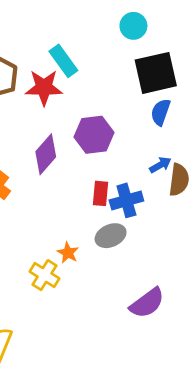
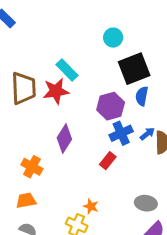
purple hexagon: (94, 135) -> (111, 106), moved
red rectangle: (100, 193) -> (108, 161), turned 42
blue cross: (126, 200) -> (121, 133), moved
gray ellipse: (111, 236) -> (146, 203), moved, turned 40

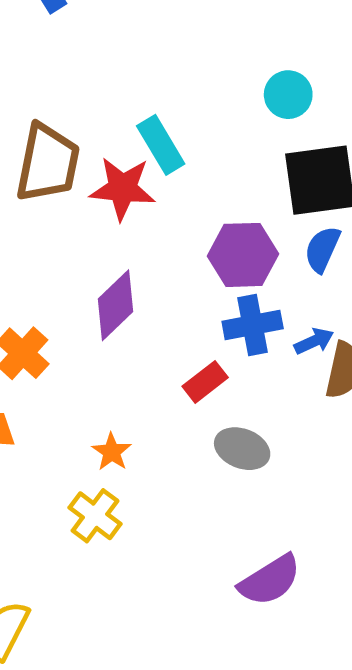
gray ellipse: (146, 203) -> (242, 449), moved
orange star: (91, 206) -> (112, 452), moved

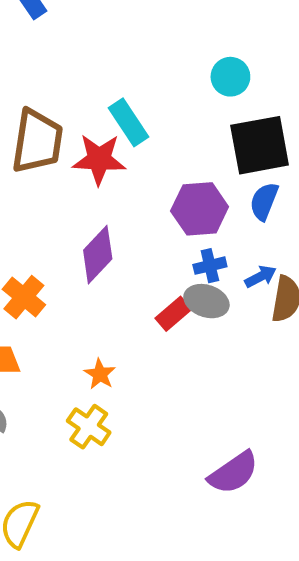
blue cross: (253, 325) -> (210, 266), size x0.7
gray ellipse: (242, 449) -> (206, 301), moved

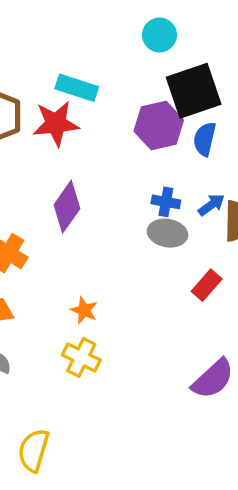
cyan rectangle: (129, 122) -> (77, 88), turned -30
purple hexagon: (200, 209) -> (159, 126), moved
blue cross: (210, 266) -> (166, 202), turned 32
red rectangle: (173, 314) -> (207, 285), moved

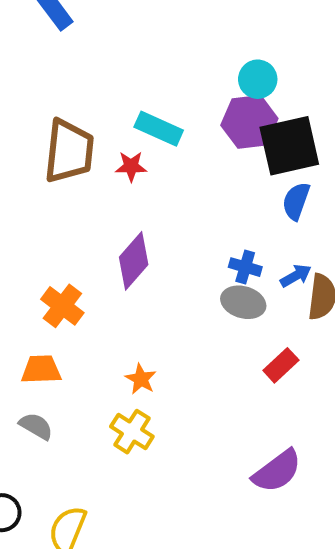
red star: (56, 124) -> (131, 166), size x0.6
purple hexagon: (159, 126) -> (249, 122), moved

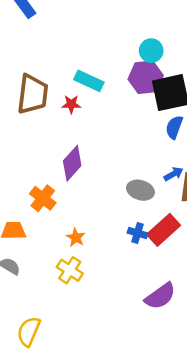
blue cross: (245, 267) -> (138, 233), moved
orange cross: (62, 306) -> (43, 198), moved
red rectangle: (281, 365) -> (164, 230), size x1.5

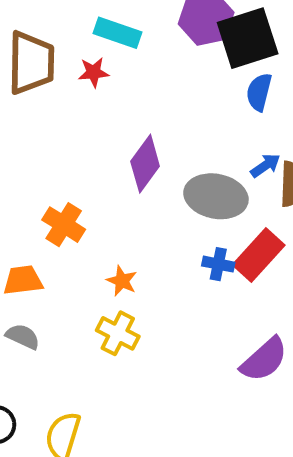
purple diamond: (72, 163) -> (145, 164), moved
gray ellipse: (140, 190) -> (216, 196), size x1.4

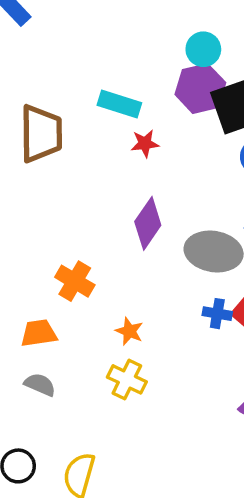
red star: (94, 72) -> (145, 143), moved

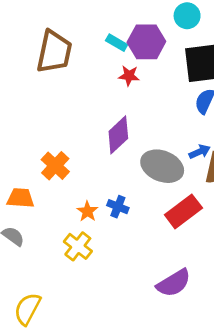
purple hexagon: (200, 89) -> (146, 42), moved
cyan rectangle: (119, 104) -> (117, 43), size x0.7
blue cross: (217, 314) -> (118, 207), moved

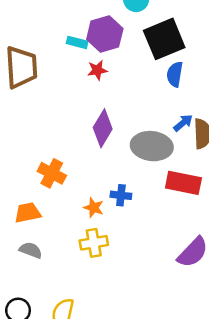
red rectangle: (183, 211) -> (183, 183), turned 64
yellow cross: (78, 246) -> (94, 243), turned -32

